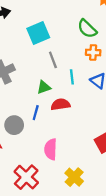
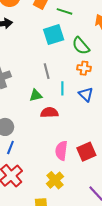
cyan square: (38, 33) -> (54, 35), moved
blue line: (36, 113) -> (10, 147), moved
pink semicircle: (51, 149) -> (61, 151), moved

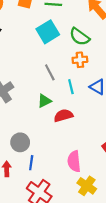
orange cross: (84, 68) -> (80, 60), moved
pink semicircle: (61, 151) -> (74, 161), moved

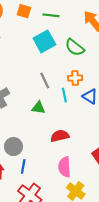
orange cross: (80, 60) -> (75, 78), moved
green triangle: (44, 101) -> (38, 108), turned 32
red semicircle: (63, 116) -> (60, 136), moved

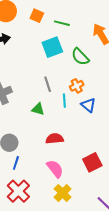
orange cross: (75, 78) -> (77, 86), turned -32
pink semicircle: (64, 167) -> (55, 169), turned 138

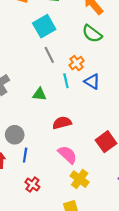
green semicircle: (80, 57) -> (92, 34), moved
gray line: (48, 84) -> (49, 55), moved
red cross: (18, 191) -> (32, 185), size x0.6

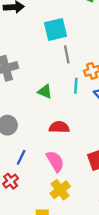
cyan square: (44, 26) -> (55, 30), moved
blue line: (25, 155) -> (21, 157), moved

